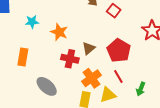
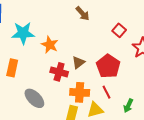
red square: (114, 11) -> (119, 30), moved
cyan star: (32, 22) -> (23, 33), size x1.6
orange cross: (91, 78) -> (80, 92), turned 36

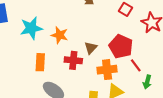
orange rectangle: (12, 68) -> (40, 62), moved
orange cross: (80, 92) -> (107, 70), moved
red line: (107, 92) -> (136, 65), moved

